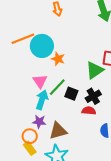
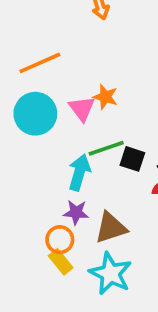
cyan circle: (42, 46) -> (35, 114), moved
pink triangle: (40, 81) -> (82, 109), moved
green line: (57, 87) -> (106, 148), turned 30

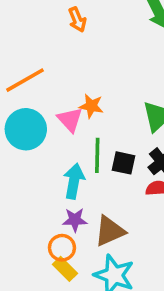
green line: (106, 148) -> (97, 155), turned -64

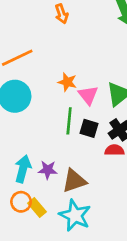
pink triangle: (70, 120) -> (88, 95), moved
cyan arrow: (74, 181) -> (23, 169), moved
orange circle: (62, 248) -> (21, 202), moved

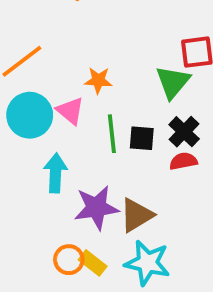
pink triangle: (88, 95) -> (70, 111), moved
cyan arrow: (23, 169) -> (56, 173), moved
purple star: (48, 170) -> (96, 208), size x1.6

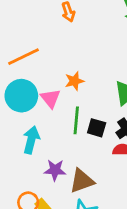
orange star: (98, 80) -> (74, 81), turned -30
purple star: (96, 208) -> (55, 170), size x0.7

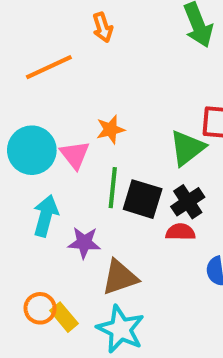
orange line: (24, 57) -> (49, 67), moved
black square: (97, 128) -> (143, 199), size x1.4
purple star: (55, 170) -> (84, 243), moved

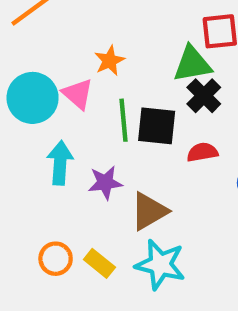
green triangle: (187, 148) -> (192, 64), turned 39
black cross: (188, 202) -> (204, 96), moved
orange circle: (40, 308) -> (56, 259), moved

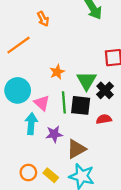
green triangle: (192, 64) -> (87, 81), moved, turned -50
pink triangle: (78, 94) -> (42, 103), moved

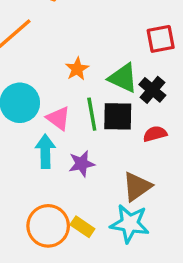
green triangle: (87, 81) -> (123, 78), turned -30
brown triangle: (76, 149) -> (137, 187), moved
orange circle: (28, 173) -> (48, 226), size x1.6

